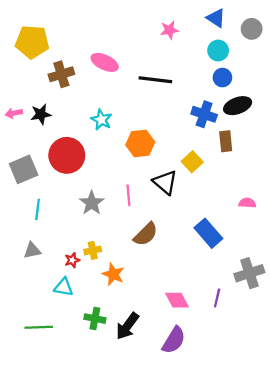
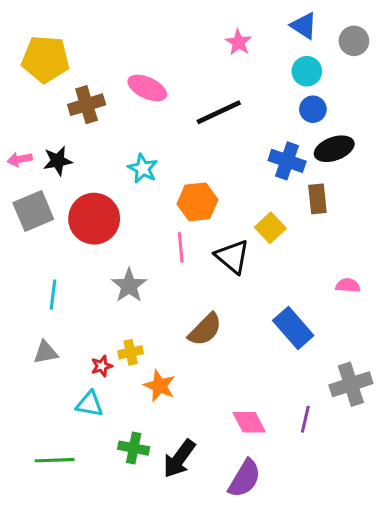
pink star: (169, 30) -> (238, 42), turned -30
black line: (155, 80) -> (219, 112), turned -32
gray square: (24, 169) -> (33, 211), moved
pink line: (128, 195) -> (181, 247), moved

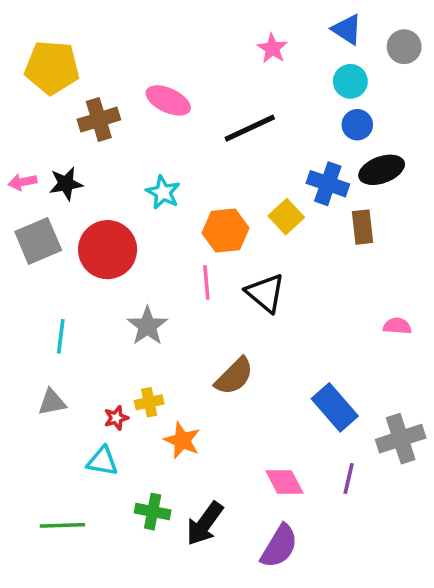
yellow square: (270, 228) -> (286, 217), moved
blue rectangle: (293, 328) -> (335, 407), moved

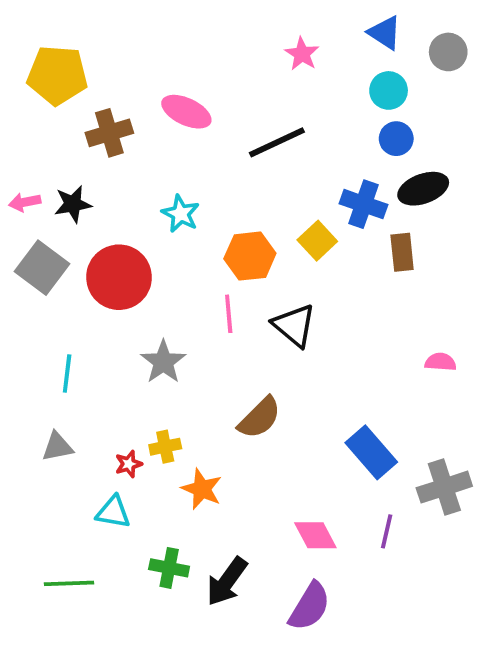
gray square: (38, 241) -> (42, 268), turned -30

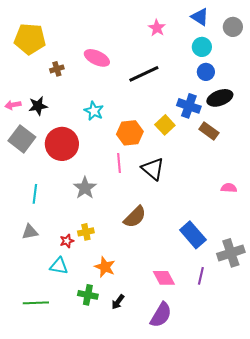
brown cross: (109, 133) -> (57, 69), size x0.6
brown rectangle: (402, 252) -> (209, 131), turned -48
orange star: (202, 489) -> (105, 267), moved
black arrow: (227, 581) -> (118, 302), size x0.6

